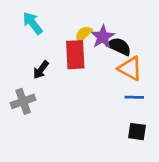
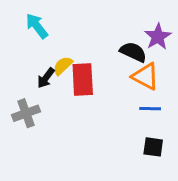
yellow semicircle: (83, 34) -> (63, 66), moved
purple star: (103, 37) -> (158, 37), moved
red rectangle: (75, 55) -> (83, 79), moved

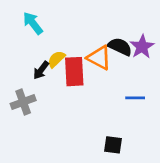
purple star: (158, 37) -> (142, 47), moved
orange triangle: (146, 76) -> (99, 58), moved
black square: (153, 147) -> (113, 145), moved

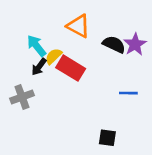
cyan arrow: (33, 23) -> (36, 46), moved
orange triangle: (99, 58) -> (78, 26), moved
red rectangle: (74, 72) -> (71, 68), turned -56

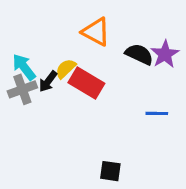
cyan arrow: (36, 46) -> (24, 67), moved
gray cross: (22, 97) -> (22, 89), moved
black square: (107, 138) -> (110, 171), moved

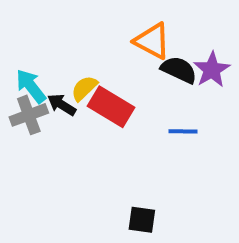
orange triangle: (96, 32) -> (152, 41), moved
black arrow: (48, 81) -> (62, 105), turned 85
blue line: (157, 113) -> (183, 131), moved

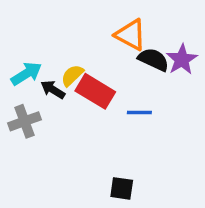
cyan arrow: (31, 86) -> (26, 74), turned 96
gray cross: (29, 115) -> (25, 121), moved
blue line: (183, 131) -> (139, 113), moved

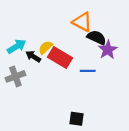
purple star: (182, 60) -> (108, 50), moved

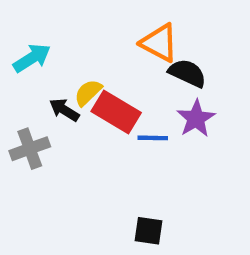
cyan arrow: (17, 46) -> (32, 58), moved
purple star: (108, 50) -> (196, 118), moved
blue line: (88, 71) -> (153, 138), moved

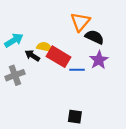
orange triangle: (159, 43) -> (80, 22), turned 42
cyan arrow: (32, 58) -> (14, 40), moved
yellow semicircle: (88, 93) -> (44, 47), turned 56

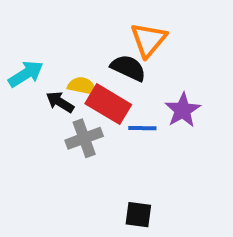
black semicircle: (94, 37) -> (128, 68), moved
gray cross: (15, 75) -> (84, 138), moved

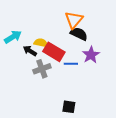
black semicircle: (128, 68) -> (79, 34), moved

